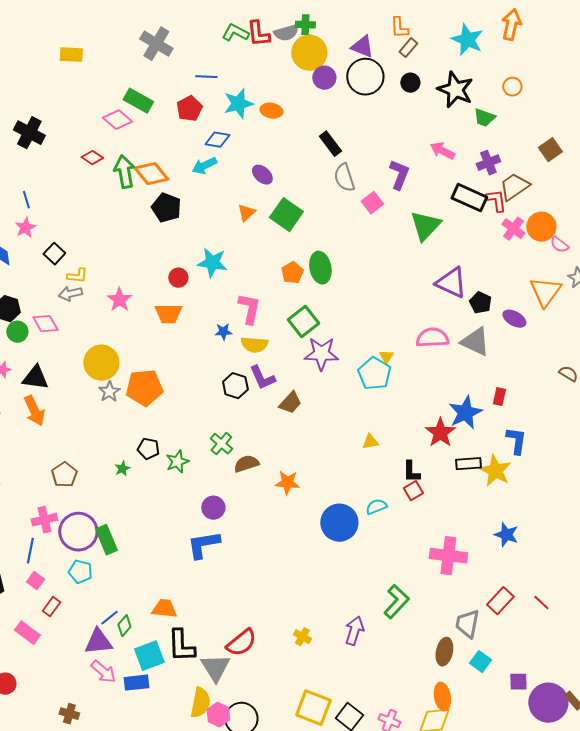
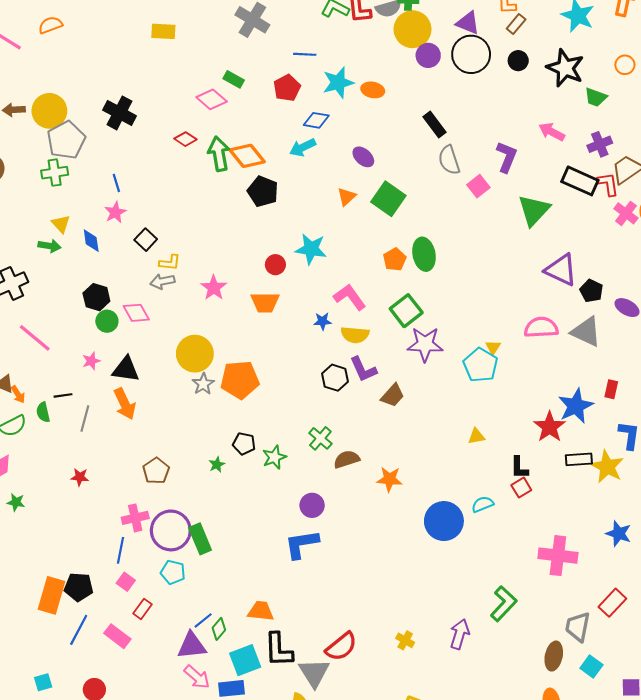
green rectangle: (138, 101) -> (234, 79), size x0.7
pink L-shape: (249, 309) -> (350, 297), turned -48

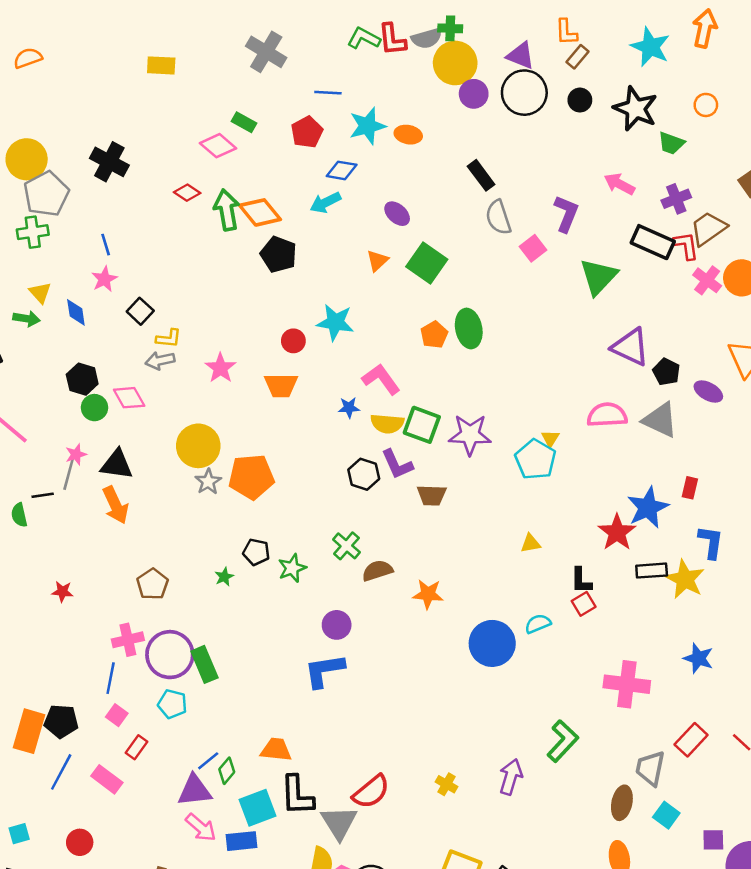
green square: (406, 311) -> (422, 425), moved, turned -32
brown trapezoid: (393, 395) -> (432, 495), turned 50
gray line: (85, 418) -> (69, 474), moved

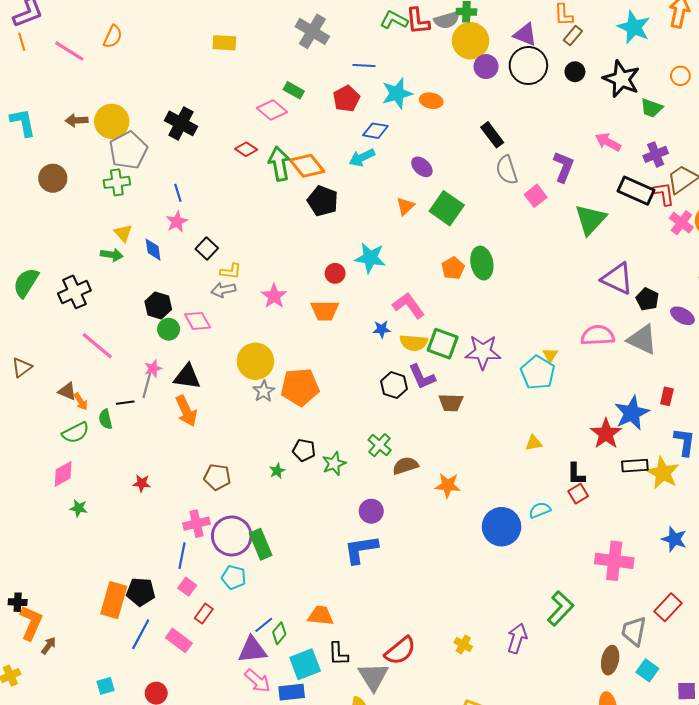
orange semicircle: (28, 58) -> (113, 37), turned 135
brown pentagon: (153, 584) -> (217, 477), turned -30
black L-shape: (297, 795) -> (338, 654), size x0.7

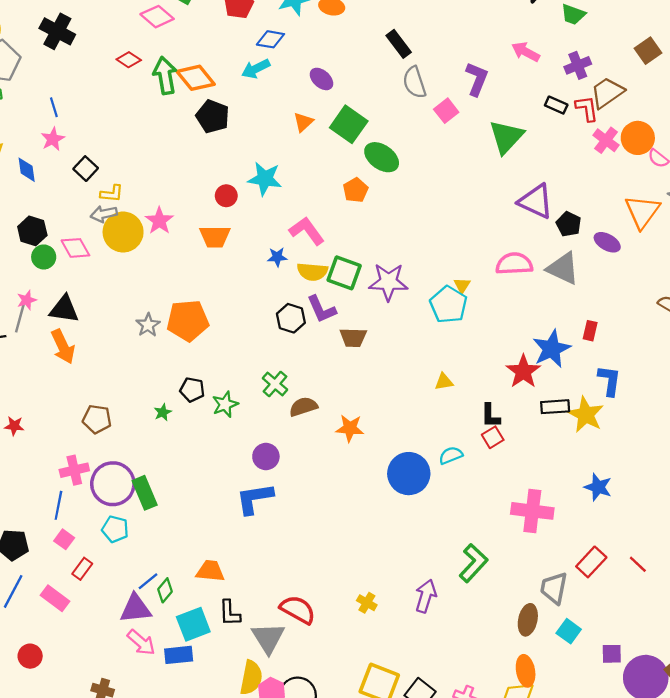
black rectangle: (636, 191) -> (556, 105), size x0.6
green ellipse: (482, 263) -> (382, 157), moved, turned -44
yellow circle: (255, 361) -> (123, 232), moved
red semicircle: (400, 651) -> (298, 610), turned -112

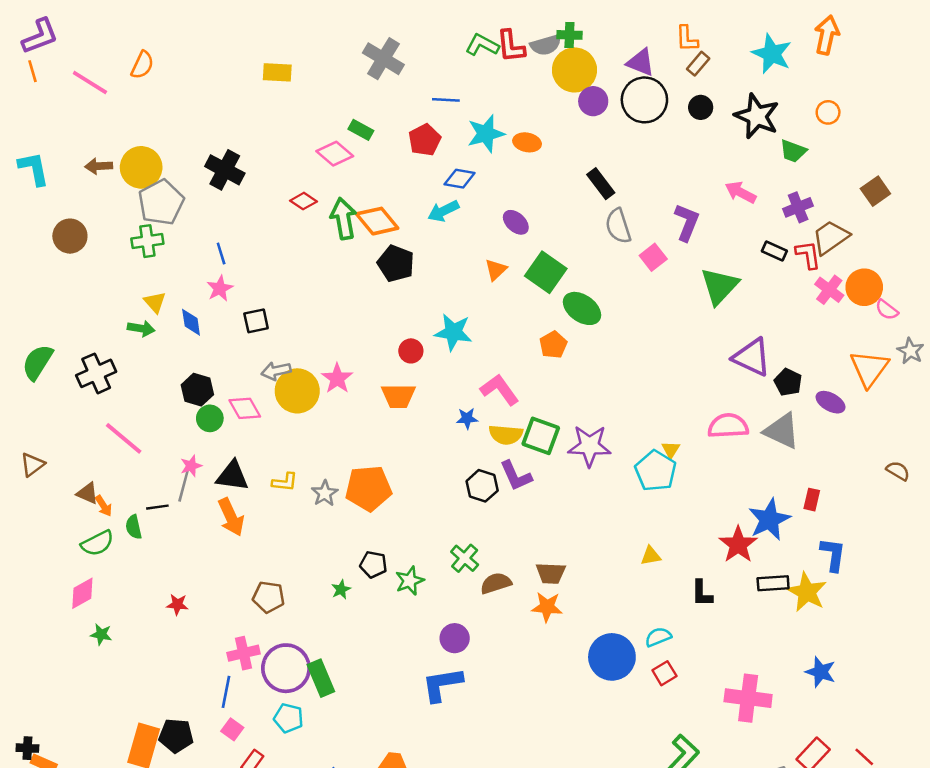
black square: (86, 169) -> (256, 321), turned 35
yellow L-shape: (112, 193) -> (285, 482), moved
brown trapezoid: (353, 337) -> (551, 573), moved
red square: (493, 437) -> (664, 673), moved

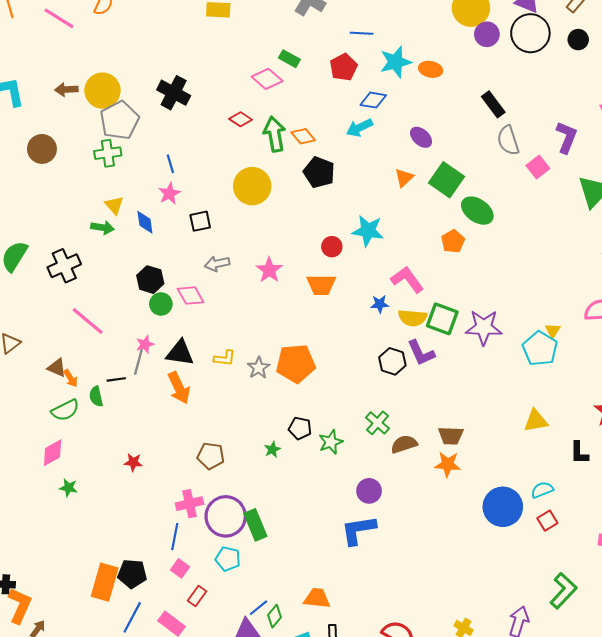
orange diamond: (377, 221) -> (303, 136), size x0.7
yellow circle: (297, 391) -> (252, 186), moved
yellow triangle: (651, 556) -> (536, 421), size x1.4

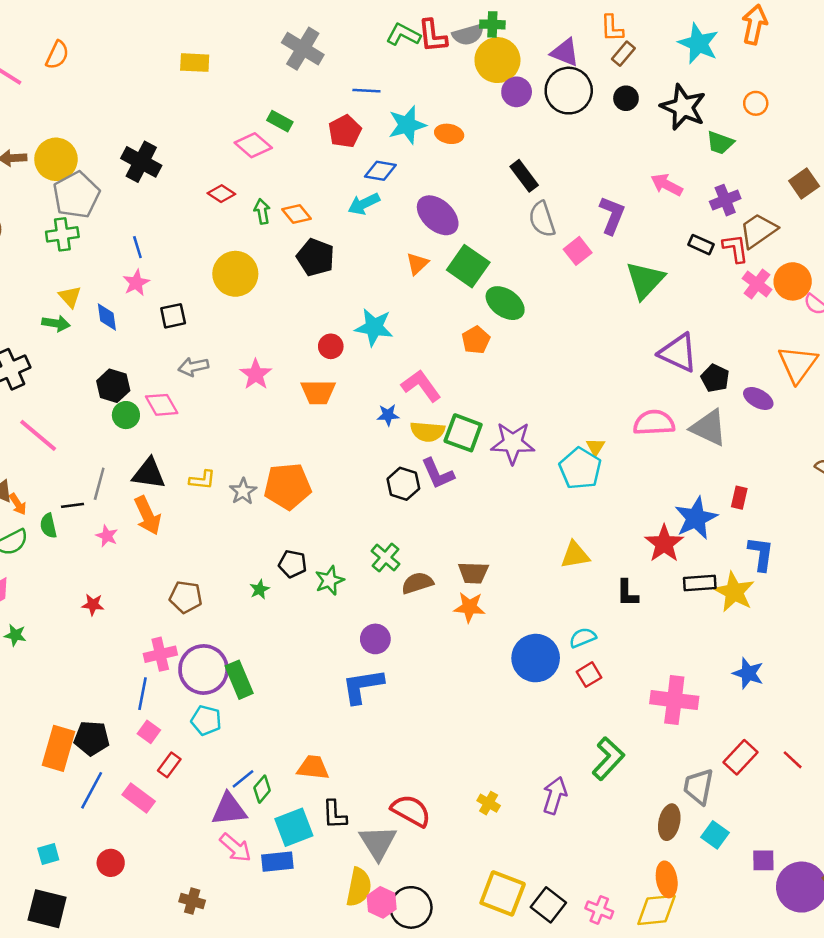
green arrow: (275, 134) -> (262, 211), size x0.6
purple ellipse: (421, 137) -> (438, 215), size x1.6
pink star: (145, 344) -> (107, 536), moved, turned -30

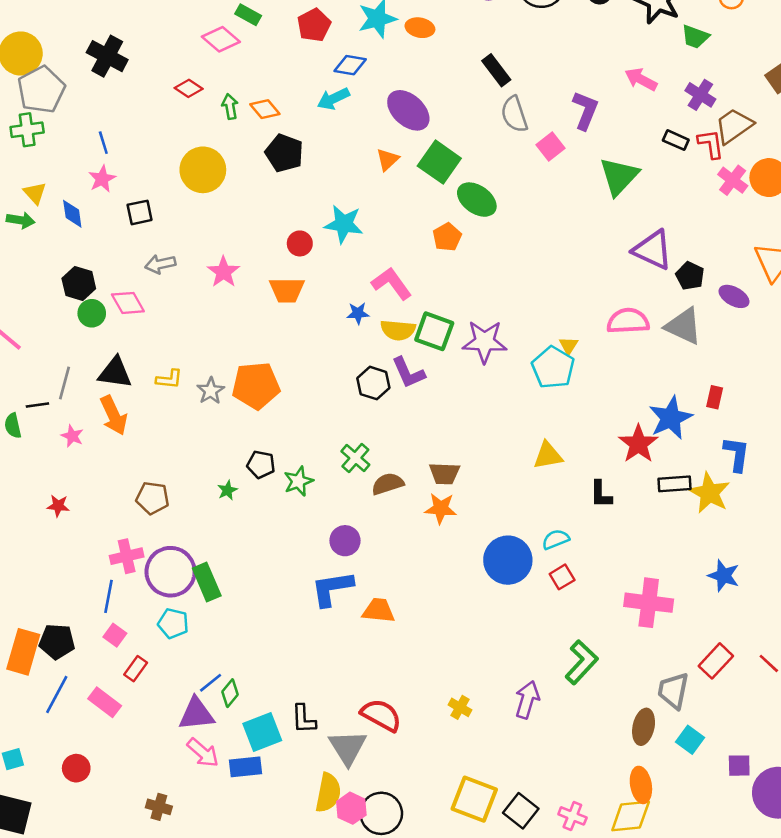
purple cross: (725, 200) -> (700, 95), turned -36
orange trapezoid: (313, 767) -> (379, 610), moved

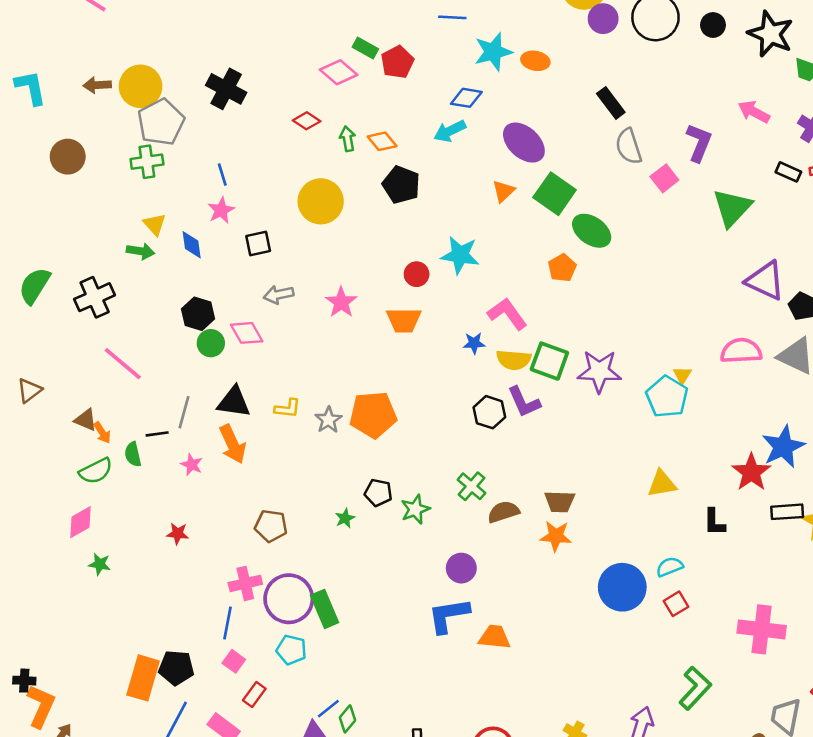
red pentagon: (314, 25) -> (397, 62), moved

